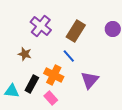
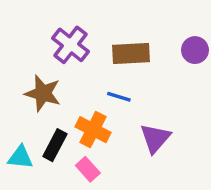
brown rectangle: (76, 31) -> (131, 54), turned 55
brown star: (25, 54) -> (43, 93), size x1.5
blue line: (69, 56) -> (119, 97), turned -32

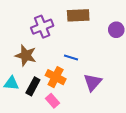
purple cross: (71, 45) -> (42, 27), turned 30
brown rectangle: (131, 54) -> (78, 15), moved
cyan triangle: (20, 157) -> (11, 83), moved

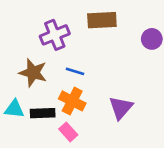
blue line: (71, 58) -> (75, 71), moved
black rectangle: (33, 86) -> (43, 113), turned 60

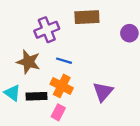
cyan triangle: (14, 109) -> (12, 93), turned 30
pink rectangle: (68, 132) -> (58, 112), turned 70

